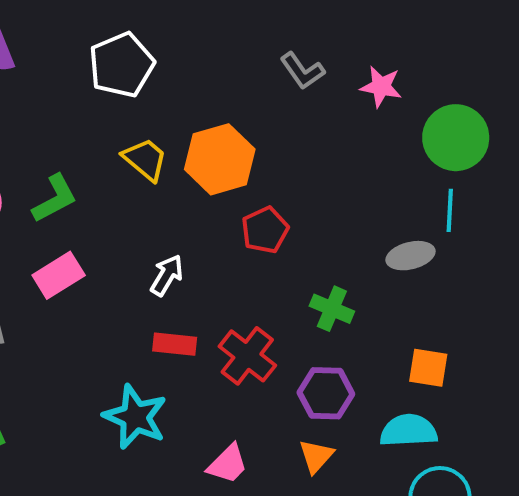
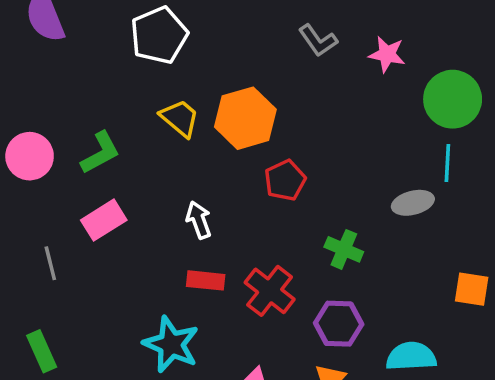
white arrow: (167, 275) -> (199, 220), turned -51
orange square: (428, 368) -> (472, 289), moved

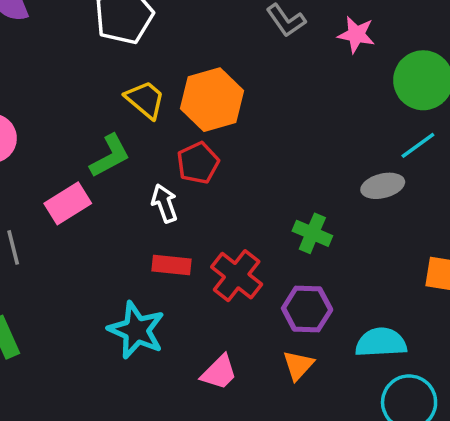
green L-shape: (100, 153) -> (110, 156), moved
cyan line: (447, 163) -> (418, 145), turned 51
red pentagon: (285, 180) -> (198, 163), moved

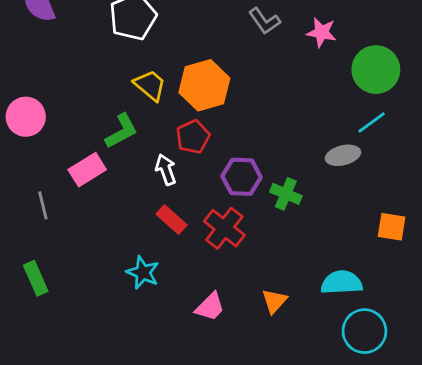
red rectangle: (172, 265) -> (171, 220), turned 36
purple hexagon: (307, 309) -> (242, 177), moved
cyan star: (136, 330) -> (143, 272), size x0.7

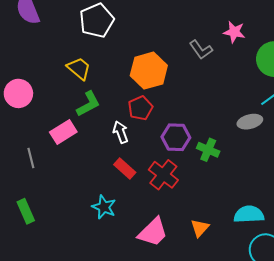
gray L-shape: (264, 21) -> (201, 50), moved
yellow trapezoid: (150, 85) -> (79, 68), moved
pink trapezoid: (210, 307) -> (153, 232), size x1.4

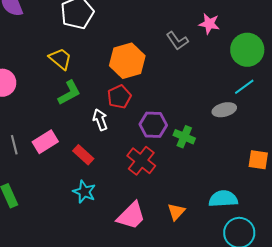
pink rectangle: (63, 132) -> (45, 142), moved
red rectangle: (125, 169) -> (83, 155), moved

